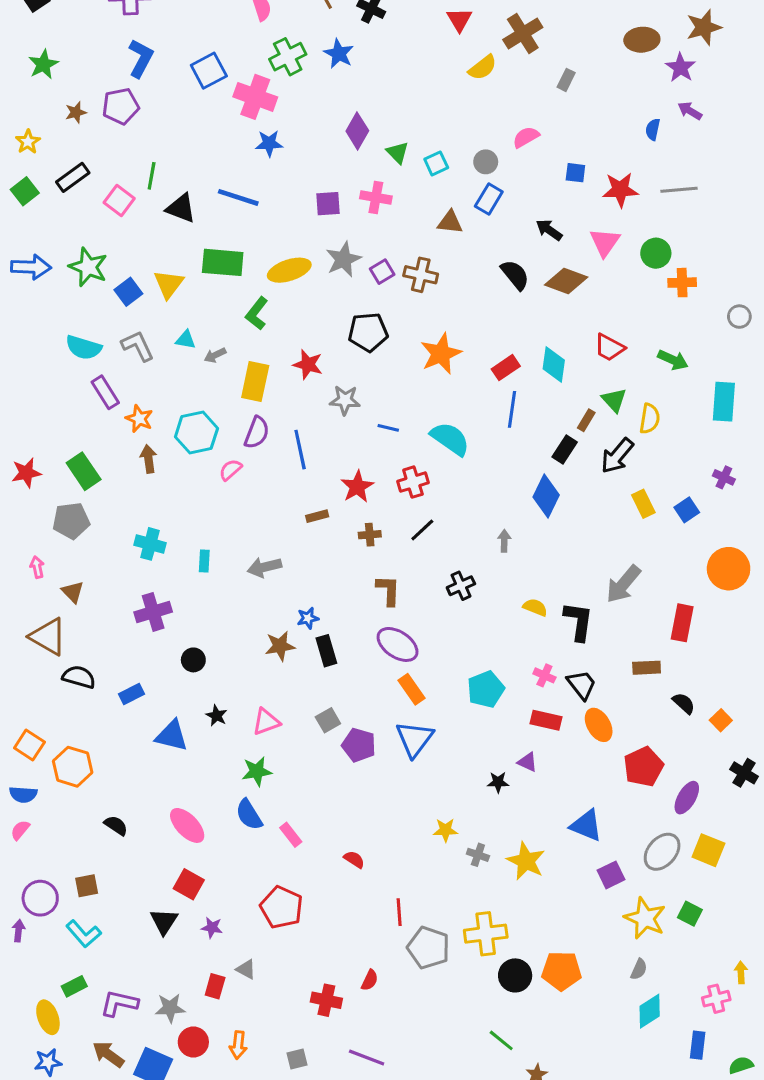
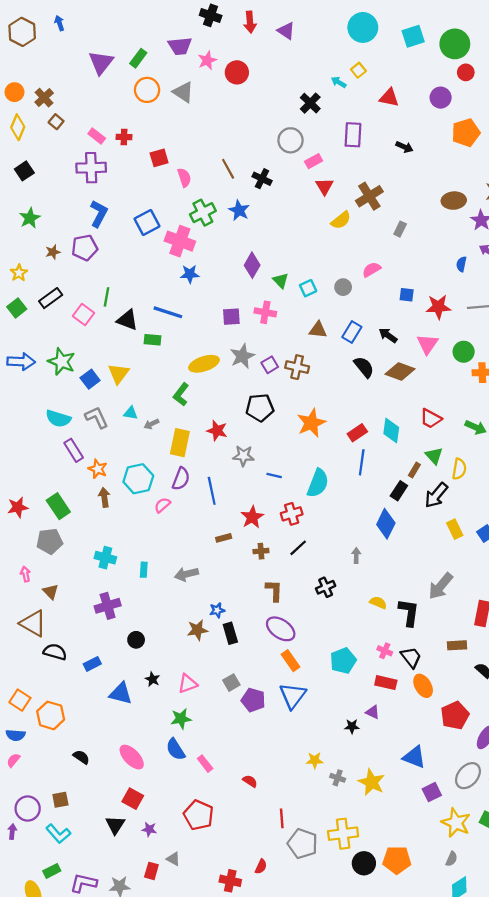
blue rectangle: (489, 199) -> (352, 332), moved
green rectangle: (223, 262) -> (152, 340), moved, size x0.6
cyan semicircle: (450, 439) -> (318, 483), turned 76

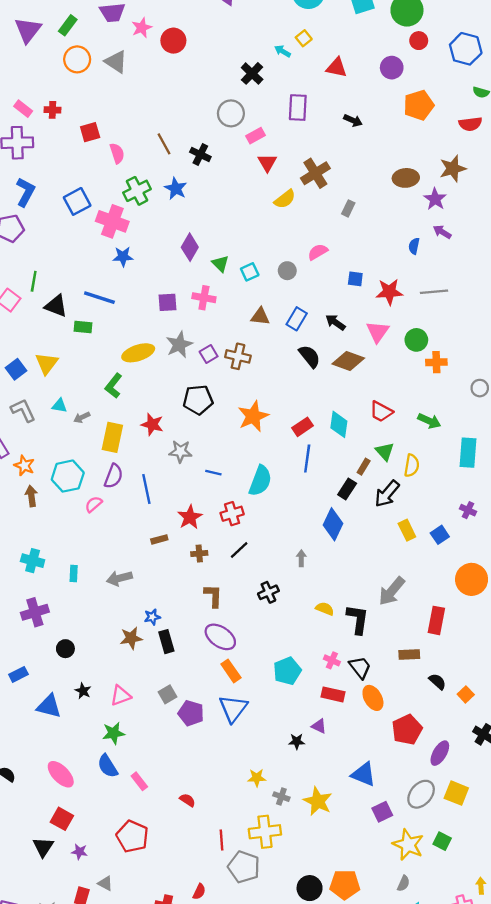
yellow cross: (343, 834) -> (265, 832), moved

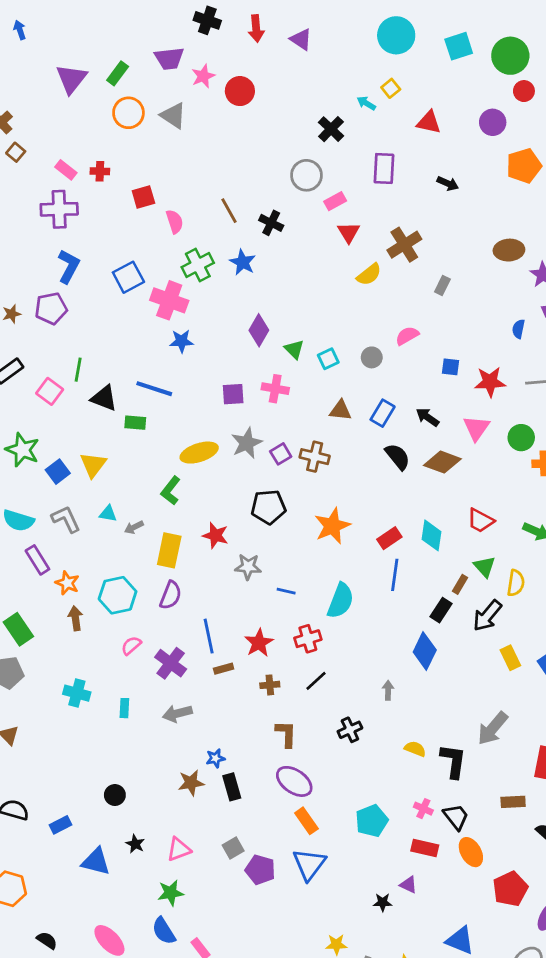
blue line: (146, 489) -> (209, 636), moved
pink semicircle: (94, 504) -> (131, 646), moved
purple cross: (35, 612) -> (171, 663), moved, turned -36

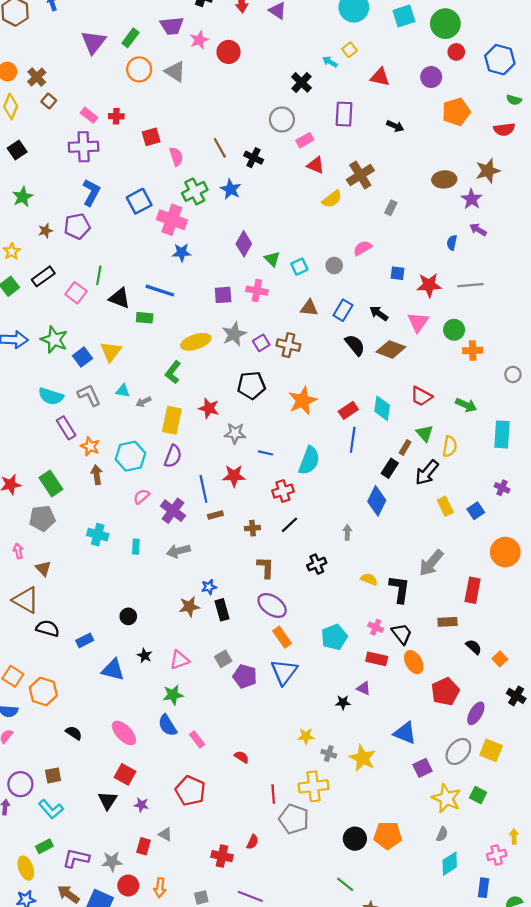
red triangle: (349, 232) -> (316, 165), turned -36
red star: (259, 643) -> (234, 476), moved, turned 30

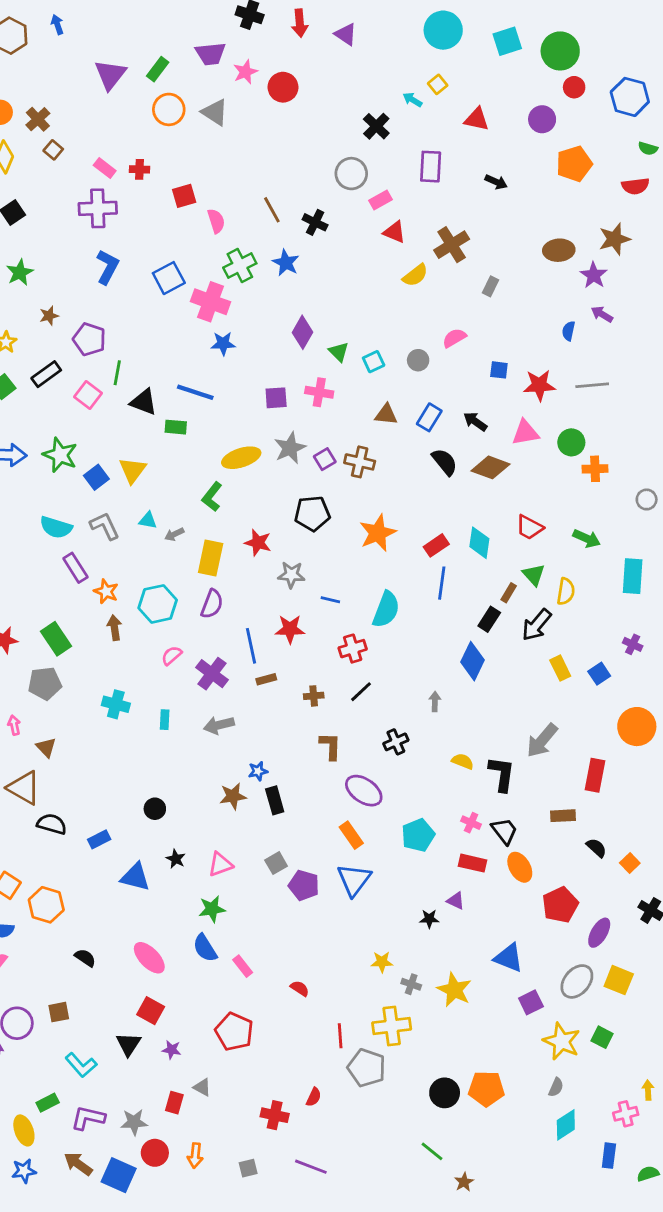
purple pentagon: (77, 226) -> (89, 339), moved, turned 30
pink triangle: (418, 322) -> (525, 433), turned 45
purple ellipse: (272, 605) -> (364, 791), moved
cyan L-shape: (51, 809) -> (81, 1065), moved

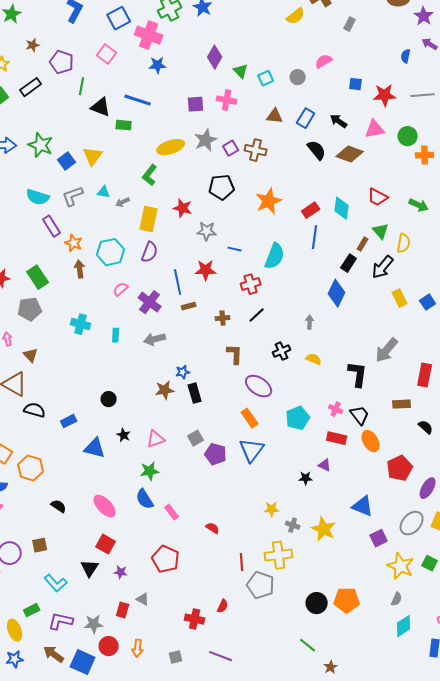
pink square: (88, 395) -> (107, 54), moved
gray L-shape: (105, 526) -> (73, 196), turned -85
yellow semicircle: (463, 761) -> (314, 359), moved

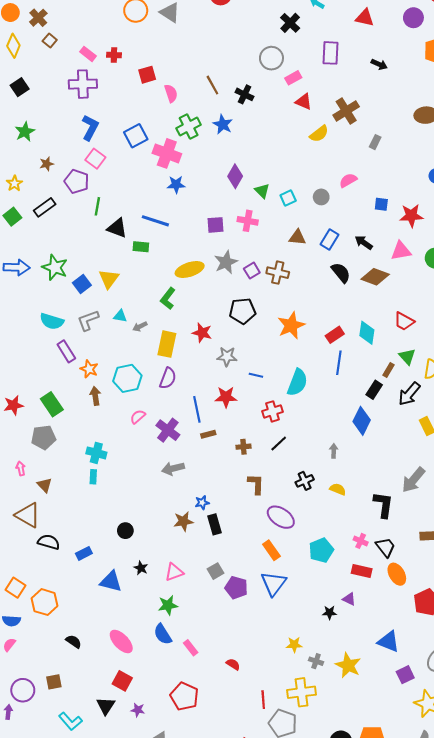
pink square: (107, 54) -> (95, 159), moved
cyan rectangle: (116, 335) -> (93, 477), moved

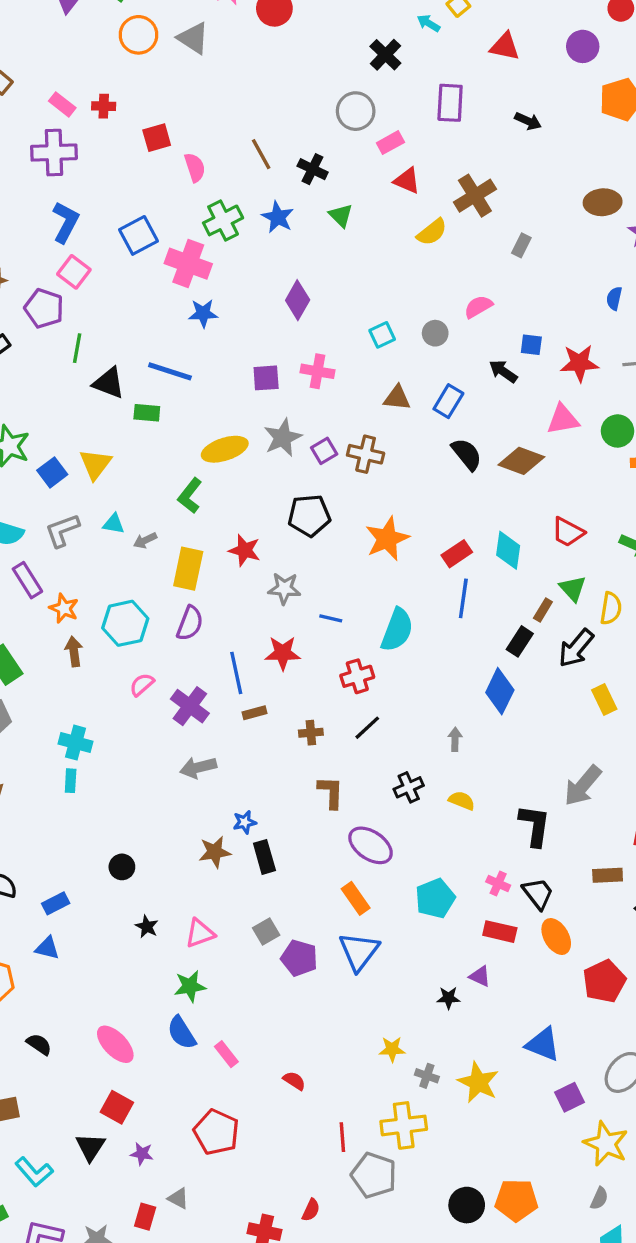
green triangle: (262, 191) -> (341, 216), moved
black arrow: (364, 243) -> (503, 371), moved
blue triangle: (111, 581) -> (47, 948), moved, size x0.7

